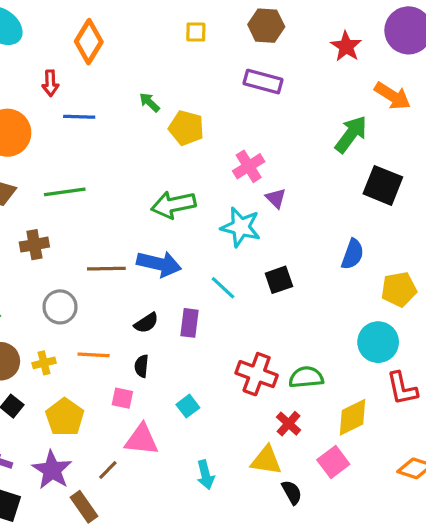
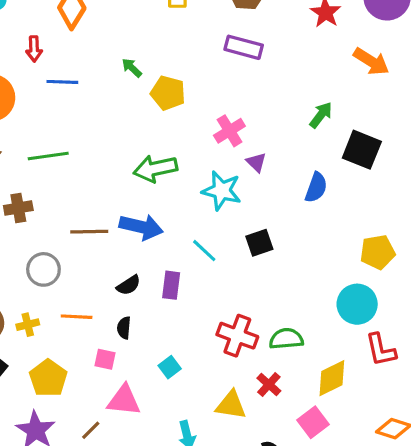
green arrow: (351, 134) -> (321, 115), moved, size x0.7
blue semicircle: (353, 254) -> (316, 188), moved
yellow triangle: (266, 460) -> (231, 405), moved

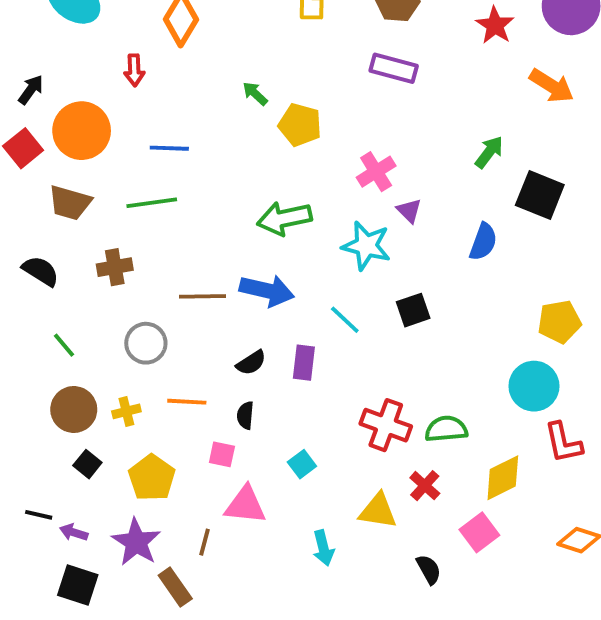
blue line: (62, 82) -> (169, 148), moved
brown line: (91, 430) -> (204, 542), turned -30

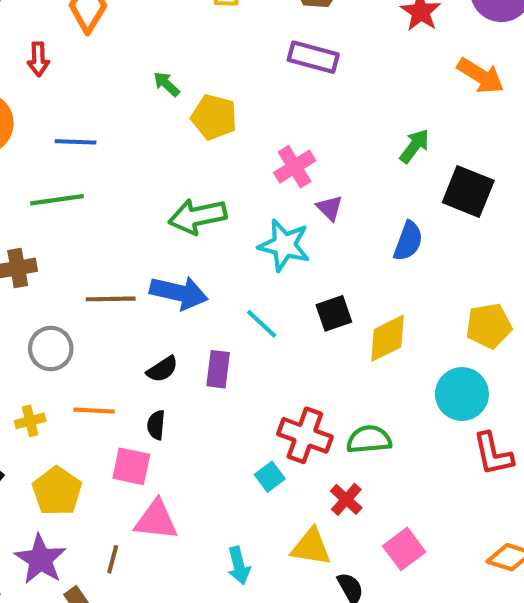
pink square: (222, 454) -> (131, 466), size x1.4
cyan square: (302, 464) -> (270, 477), moved
yellow diamond: (503, 478) -> (388, 338), moved
yellow triangle: (378, 511) -> (311, 547), moved

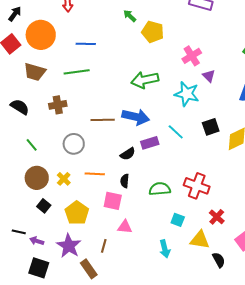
purple rectangle: (218, 369) -> (150, 143), moved, turned 66
yellow cross: (30, 421) -> (64, 179), turned -32
green semicircle: (369, 439) -> (160, 189), moved
cyan square: (270, 477) -> (178, 220), moved, turned -32
pink triangle: (156, 520) -> (125, 227), size x0.7

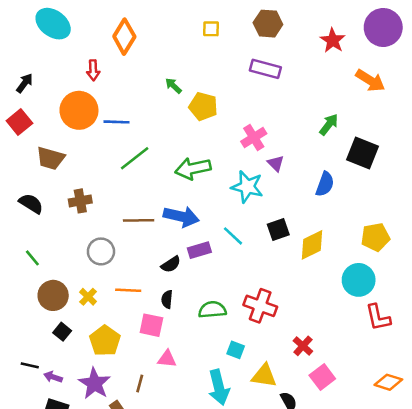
orange circle: (41, 35) -> (79, 110), moved
green line: (77, 72) -> (135, 158), moved, turned -30
green line: (32, 145) -> (32, 258), moved
red cross: (217, 217) -> (303, 346), moved
cyan arrow: (165, 249) -> (219, 387), size x1.5

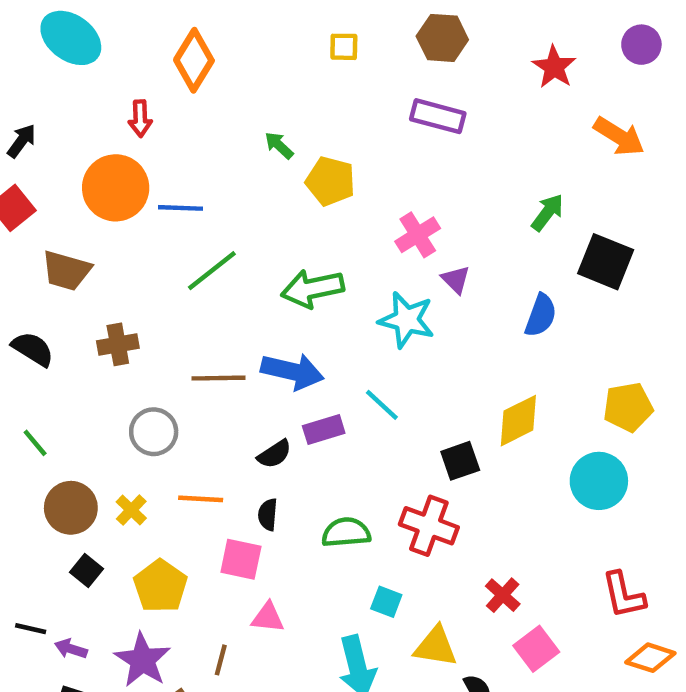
purple circle: (383, 27) -> (641, 45), size x0.6
black square: (278, 229) -> (460, 461), moved
red L-shape: (378, 317) -> (624, 595), moved

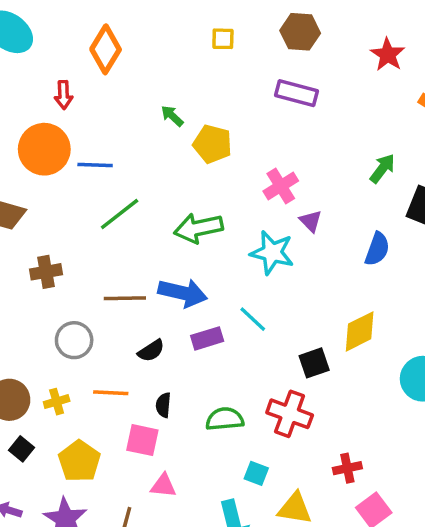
black semicircle: (274, 454) -> (151, 351), moved
yellow cross: (131, 510) -> (57, 402), turned 30
red cross: (503, 595) -> (347, 468), turned 36

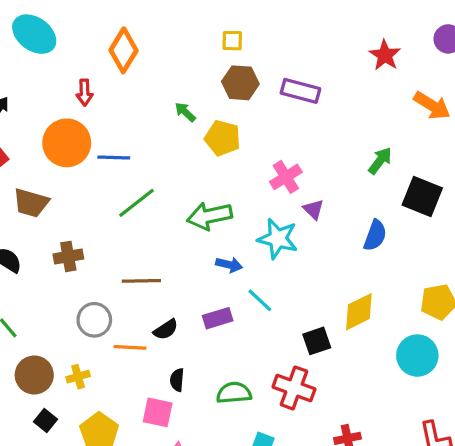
brown hexagon: (300, 32) -> (240, 83), moved
blue arrow: (183, 293) -> (229, 265), moved, size x0.6
orange line: (111, 393) -> (130, 347), moved

